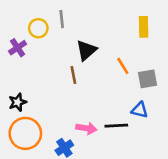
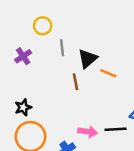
gray line: (62, 19) -> (62, 48), moved
yellow circle: (38, 28) -> (43, 26), moved
orange line: (123, 66) -> (108, 73), moved, turned -35

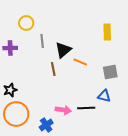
purple cross: (23, 56) -> (10, 48), turned 32

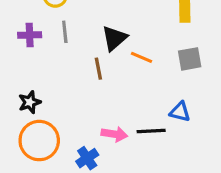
gray line: (42, 41) -> (65, 32), moved
gray square: (110, 72) -> (190, 59), moved

